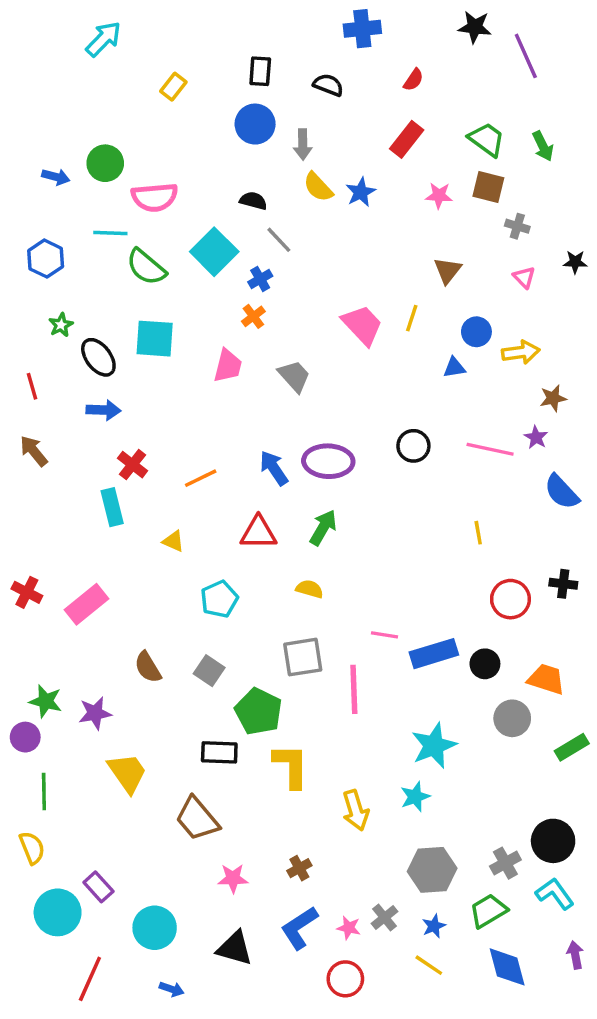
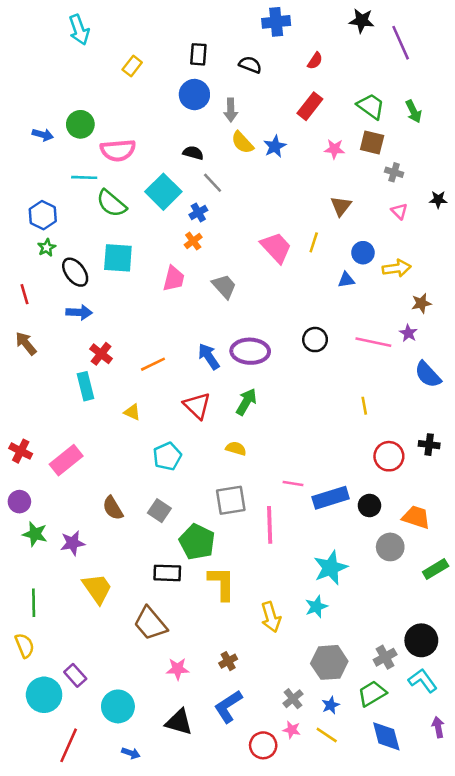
cyan arrow: (104, 39) -> (79, 30), turned 116
blue hexagon: (46, 259) -> (43, 215), moved
red triangle: (258, 533) -> (197, 406), turned 44
purple circle: (25, 737) -> (19, 502), moved
pink star: (349, 928) -> (292, 730), moved

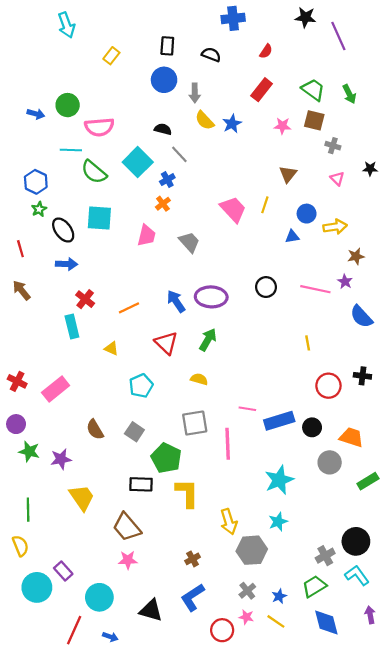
cyan star: (316, 607) -> (278, 522), moved
gray hexagon: (329, 662) -> (252, 550), moved
pink star: (178, 669) -> (128, 560), moved
red line: (69, 745) -> (74, 630), moved

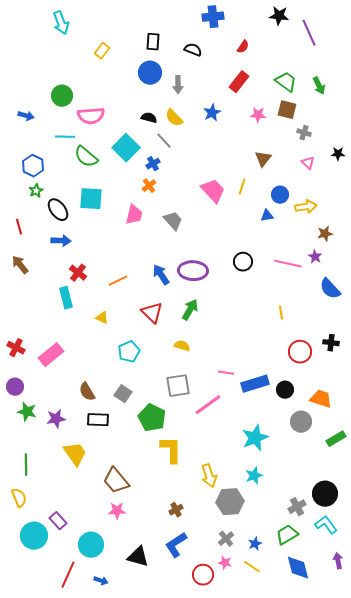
blue arrow: (36, 114) -> (26, 116), moved
yellow semicircle: (205, 120) -> (174, 118), moved
pink line: (228, 444) -> (208, 405), turned 56
black rectangle: (141, 484) -> (98, 420), moved

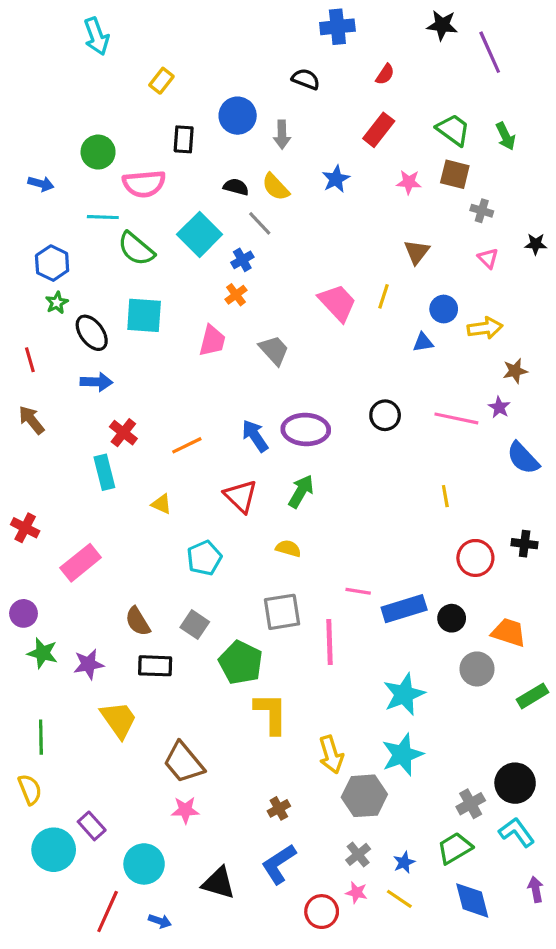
black rectangle: (153, 42) -> (184, 139), moved
red cross: (16, 348) -> (25, 528), moved
pink line: (208, 405) -> (330, 642), turned -56
cyan star: (254, 476) -> (402, 755), size x1.5

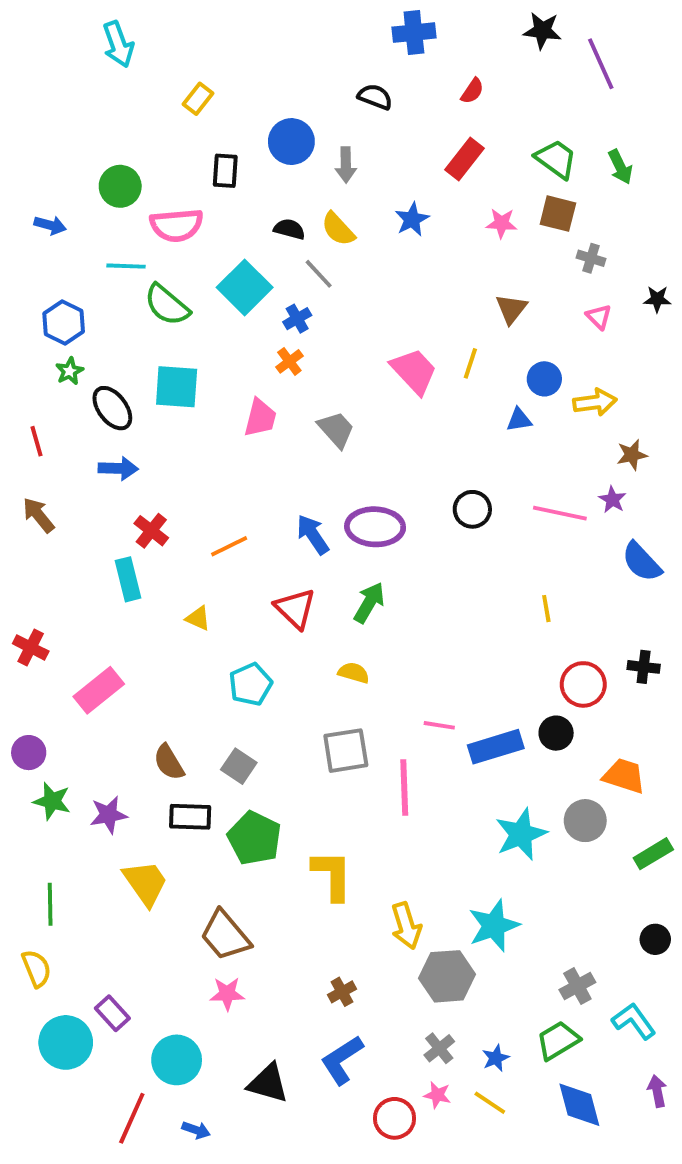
black circle: (452, 618) -> (556, 733), moved
green pentagon: (241, 663) -> (254, 838), moved
cyan star: (404, 694) -> (521, 834), moved
black circle: (515, 783) -> (655, 939), moved, size x0.6

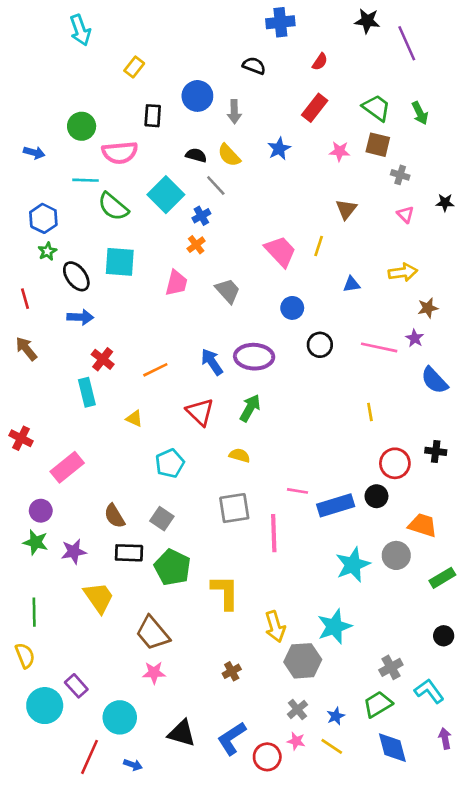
blue circle: (544, 379) -> (292, 308), moved
purple circle: (29, 753) -> (41, 511), moved
blue L-shape: (342, 1060) -> (232, 738), moved

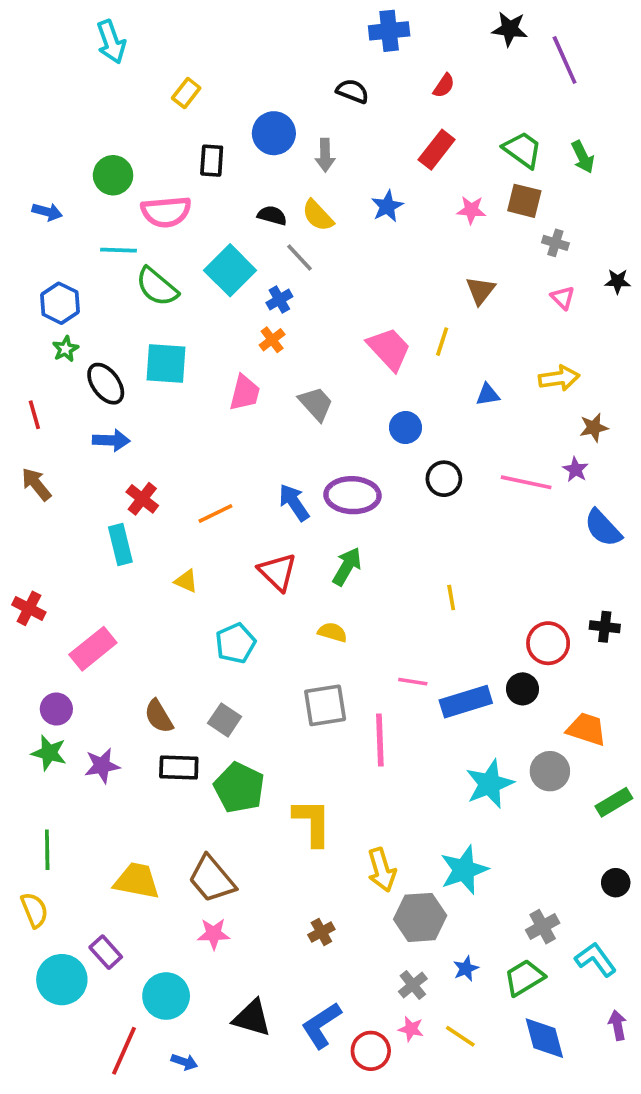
yellow line: (370, 412) -> (451, 598), moved
yellow trapezoid: (99, 598) -> (137, 881), moved, turned -44
blue star: (336, 716) -> (466, 969), moved

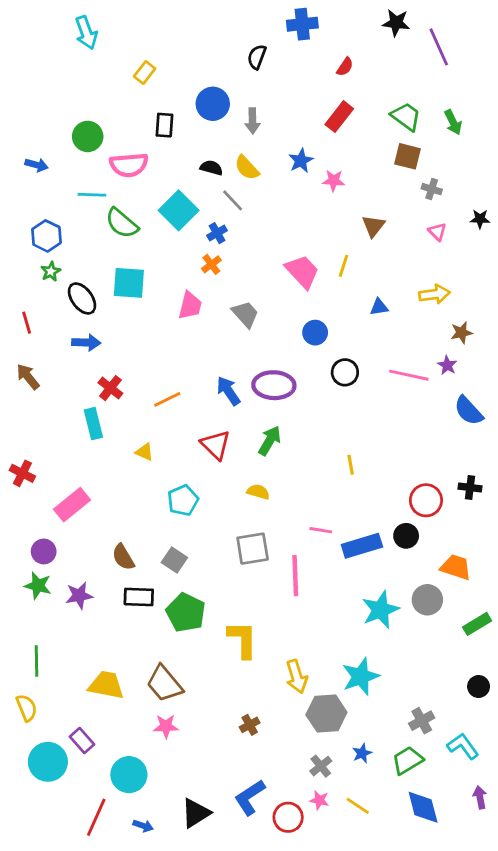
black semicircle: (352, 91) -> (257, 57), moved, turned -90
pink star: (471, 210) -> (334, 181), moved
black triangle: (252, 1018) -> (196, 813), moved, turned -48

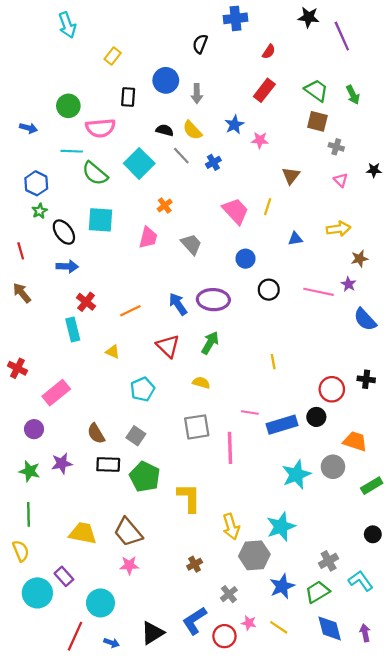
blue cross: (217, 233) -> (213, 162), moved
green star: (38, 586) -> (30, 471), moved
blue star: (362, 753) -> (282, 586), size x1.6
gray cross: (321, 766) -> (229, 594), moved
purple arrow: (480, 797) -> (365, 633), moved

